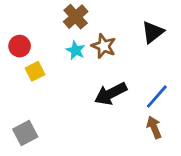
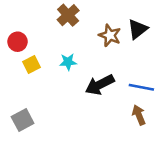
brown star: (104, 46) -> (110, 35), moved
cyan star: (76, 50) -> (68, 62), moved, turned -30
blue line: (157, 97) -> (141, 87), turned 60

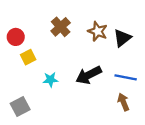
brown cross: (68, 15) -> (61, 27), moved
black triangle: (138, 29) -> (122, 38), moved
cyan star: (68, 62) -> (50, 80), moved

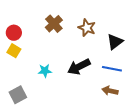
black triangle: (122, 38) -> (115, 42), moved
yellow square: (28, 57) -> (14, 51), moved, turned -32
brown arrow: (123, 102) -> (110, 91), turned -56

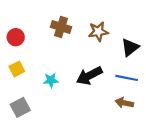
brown cross: (54, 24) -> (61, 27), turned -30
brown star: (87, 28) -> (98, 32), turned -30
yellow square: (14, 51) -> (17, 69), moved, turned 32

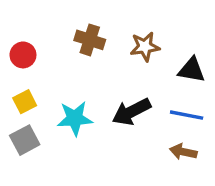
black triangle: (130, 47) -> (192, 70), turned 48
cyan star: (51, 80) -> (75, 118), size x1.5
gray square: (20, 107) -> (25, 140), moved

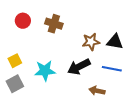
brown star: (145, 47) -> (91, 42), moved
red circle: (23, 55) -> (23, 21), moved
brown arrow: (183, 152) -> (97, 91), moved

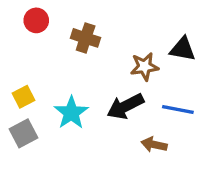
red circle: (23, 21) -> (36, 20), moved
black triangle: (115, 42) -> (183, 49), moved
cyan star: (45, 71) -> (71, 113), turned -30

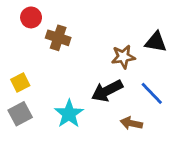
brown cross: (86, 38) -> (58, 38), moved
blue line: (178, 110) -> (152, 93), turned 35
cyan star: (71, 113) -> (69, 114), moved

